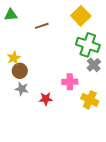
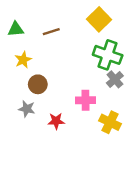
green triangle: (11, 15) -> (16, 29), moved
yellow star: (14, 58) -> (23, 60), moved
brown circle: (20, 71) -> (38, 84), moved

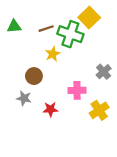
green cross: (108, 55) -> (70, 34), moved
yellow star: (23, 60) -> (53, 54), moved
yellow cross: (110, 122) -> (99, 110), turned 30

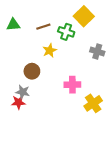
green cross: (70, 34) -> (66, 32), size x0.7
gray cross: (104, 72) -> (97, 52), moved, turned -32
red star: (51, 109) -> (18, 102), moved

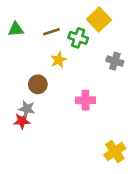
yellow cross: (93, 103) -> (115, 152), moved

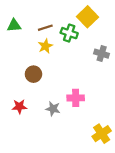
yellow star: (59, 60) -> (45, 46), moved
pink cross: (85, 100) -> (76, 98), moved
gray star: (27, 109) -> (53, 109), moved

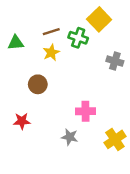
green triangle: (14, 25) -> (16, 43), moved
gray star: (53, 109) -> (70, 137), moved
yellow cross: (102, 134) -> (115, 139), moved

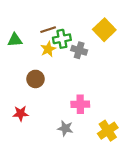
yellow square: (99, 19) -> (104, 30), moved
green cross: (78, 38) -> (62, 39), moved, turned -30
gray cross: (115, 61) -> (79, 50), moved

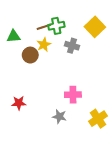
green cross: (62, 39) -> (56, 26), moved
brown circle: (35, 79) -> (30, 55), moved

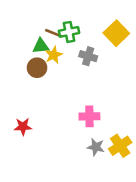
brown line: (44, 27) -> (54, 33), turned 40
green triangle: (14, 36) -> (41, 46), moved
gray star: (59, 117) -> (96, 147), moved

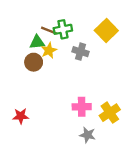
yellow cross: (120, 146) -> (110, 113), moved

